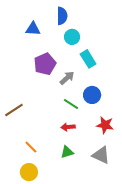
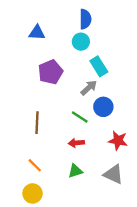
blue semicircle: (62, 16) -> (85, 19), moved
gray arrow: (67, 78) -> (89, 88), moved
brown line: (14, 110) -> (37, 123), moved, turned -54

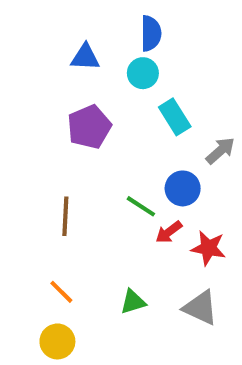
blue triangle: (37, 33) -> (85, 57), moved
gray arrow: (89, 88) -> (220, 151), moved
red arrow: (76, 143) -> (169, 232), moved, turned -32

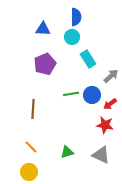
green line: (141, 206) -> (71, 94), moved, turned -42
red arrow: (169, 232) -> (110, 104), moved

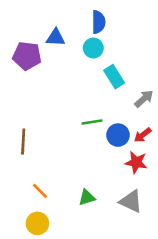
purple pentagon: (45, 64) -> (27, 56), moved, turned 30
blue circle: (92, 95) -> (118, 135), moved
brown line: (33, 109) -> (23, 142), moved

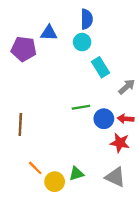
red arrow: (143, 135) -> (126, 119), turned 42
yellow circle: (37, 223) -> (55, 182), moved

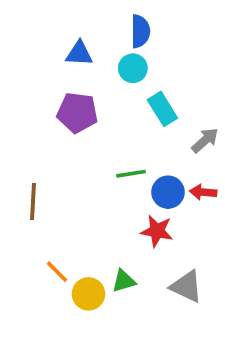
purple pentagon: (24, 49) -> (77, 113), moved
red star: (120, 143) -> (157, 231), moved

